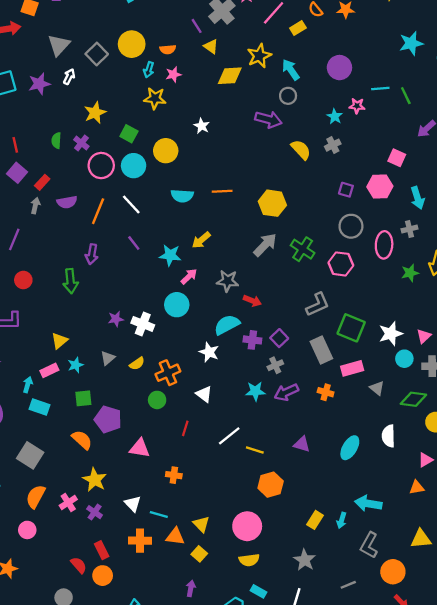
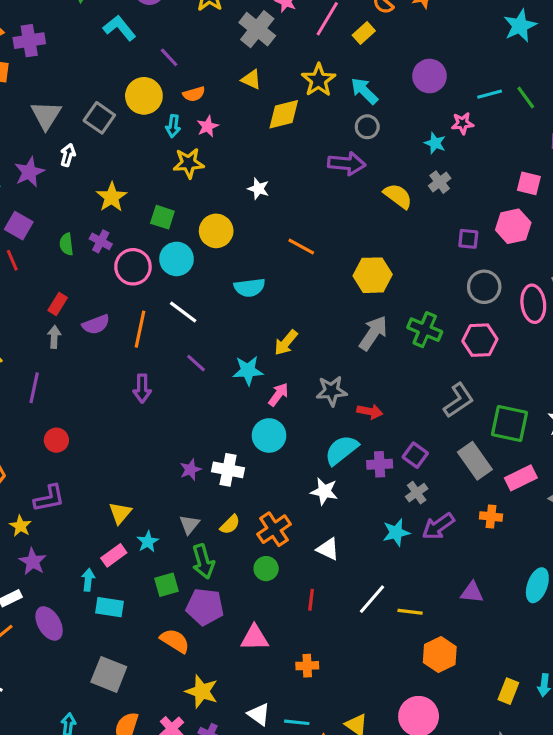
purple line: (197, 26) -> (169, 57), moved
purple square: (17, 173) -> (19, 226), moved
orange line: (222, 191) -> (301, 247), moved, turned 42
green arrow: (70, 281) -> (203, 561), moved

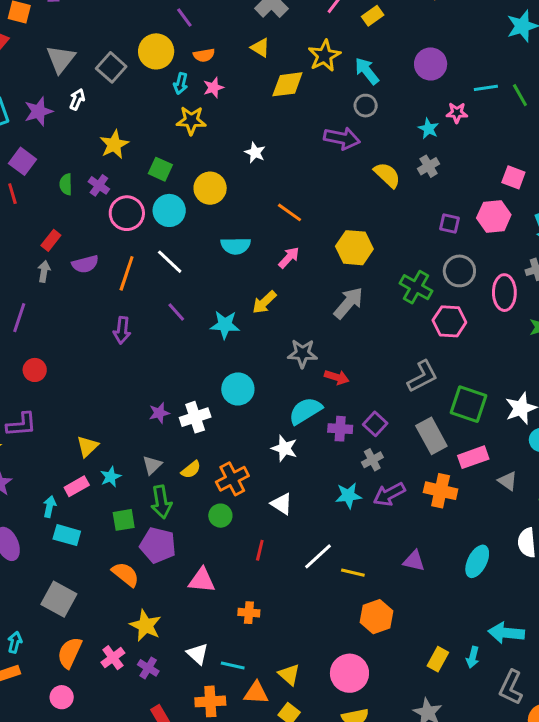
green cross: (425, 330) -> (416, 287), moved
pink arrow: (278, 394) -> (289, 258), moved
white cross: (228, 470) -> (195, 417), turned -36
orange cross: (491, 517) -> (441, 491), size x1.5

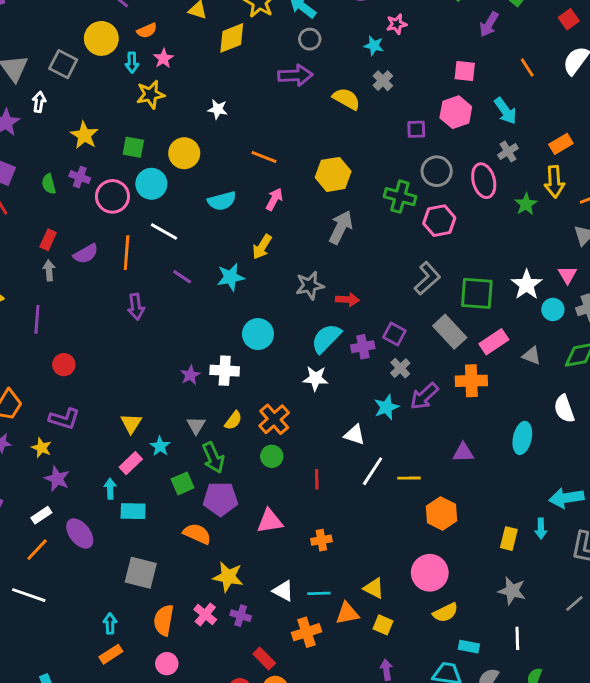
white cross: (195, 417) -> (225, 371), turned 36
purple L-shape: (21, 425) -> (64, 419), turned 36
white triangle: (282, 504) -> (355, 435), moved

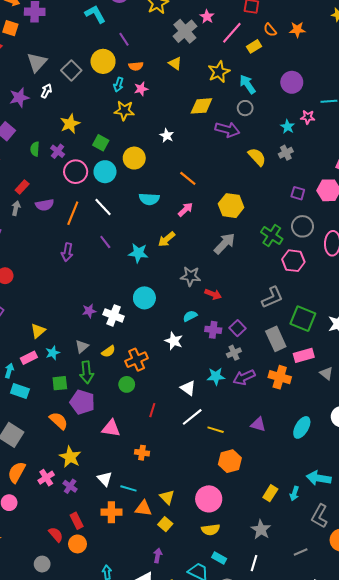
yellow diamond: (232, 38) -> (201, 106), moved
cyan semicircle: (326, 338) -> (190, 316), size x0.6

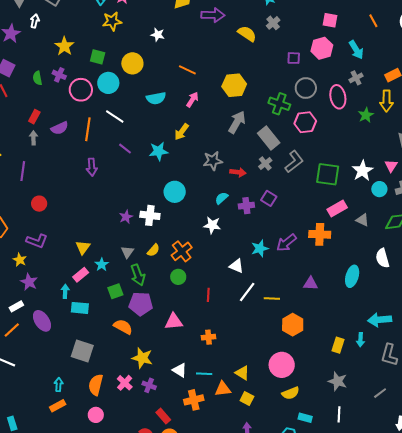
gray rectangle: (276, 339) -> (269, 138), moved
gray cross: (234, 353) -> (265, 163), moved

